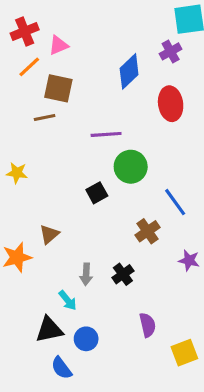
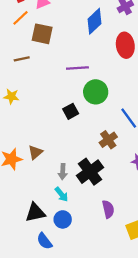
brown line: (45, 118) -> (22, 59), moved
brown triangle: (49, 234) -> (35, 152), moved
black cross: (123, 274) -> (90, 172), size x1.6
cyan arrow: (68, 300) -> (62, 194), moved

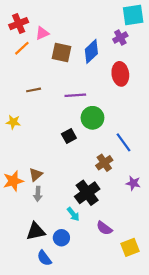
brown square: (42, 34) -> (61, 52), moved
brown line: (22, 59) -> (34, 90), moved
gray arrow: (63, 172) -> (38, 194), moved
cyan arrow: (62, 194) -> (73, 214), moved
purple semicircle: (108, 209) -> (104, 228), turned 140

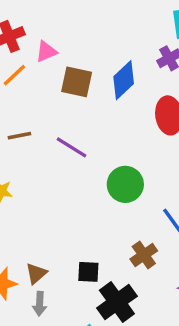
brown line: (34, 90) -> (19, 136), moved
purple line: (75, 95) -> (72, 147), moved, turned 36
black square: (69, 136) -> (88, 272), moved, turned 32

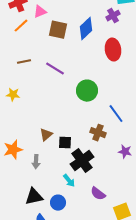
brown cross: (144, 255) -> (98, 133), turned -35
brown triangle: (36, 273) -> (46, 135), moved

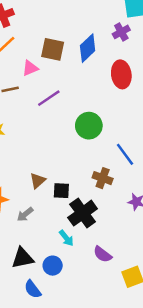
pink triangle: (40, 12) -> (30, 68), moved
purple line: (55, 69) -> (49, 98), turned -66
gray arrow: (36, 162) -> (25, 214), turned 48

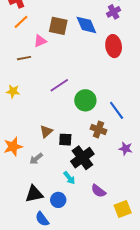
blue diamond: (88, 48) -> (86, 25), turned -70
purple line: (49, 98) -> (59, 85), moved
green circle: (89, 126) -> (85, 100), moved

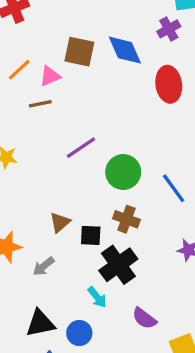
orange line: (21, 22) -> (19, 70), moved
brown line: (24, 58) -> (40, 104), moved
brown cross: (98, 130) -> (126, 219), moved

